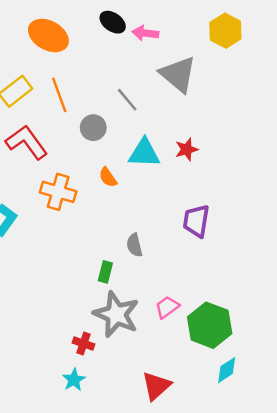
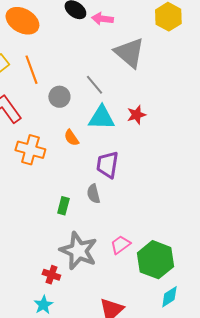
gray line: (127, 100) -> (94, 85), moved
purple trapezoid: (196, 221) -> (107, 165), moved
green rectangle: (105, 272) -> (63, 206), moved

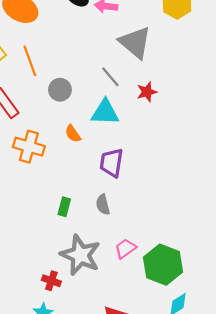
gray line: (94, 85) -> (110, 77), moved
red star: (136, 115) -> (147, 92), moved
gray semicircle: (93, 194) -> (103, 205), moved

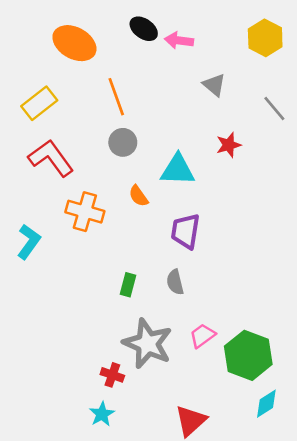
gray triangle: (135, 43) -> (214, 85), size x0.6
orange line: (30, 61) -> (116, 97), moved
gray line: (110, 77) -> (274, 108), moved

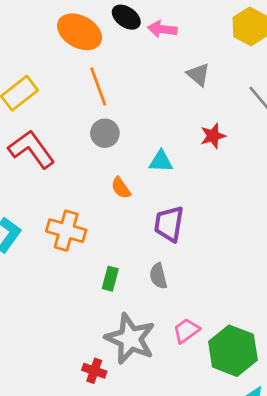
orange ellipse: (74, 43) -> (80, 32), moved
cyan triangle: (178, 170) -> (161, 161), size x0.7
orange cross: (85, 212) -> (66, 231), moved

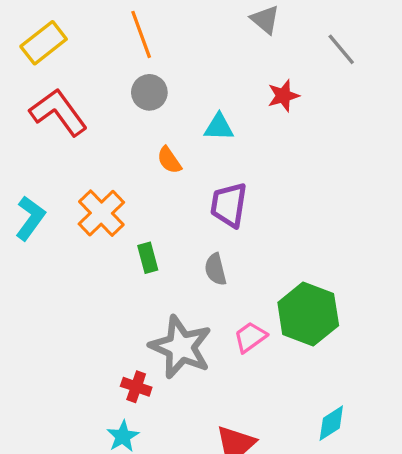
orange cross: (66, 231) -> (101, 213), turned 30
green rectangle: (110, 279) -> (148, 258), moved, turned -30
green hexagon: (233, 351) -> (308, 314), moved

